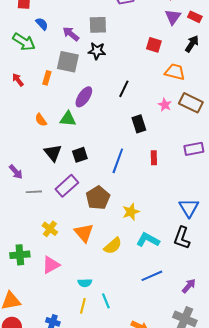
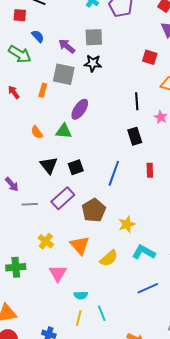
black line: (124, 89) -> (137, 101), moved, turned -30
pink triangle: (51, 265) -> (58, 273), moved, turned -30

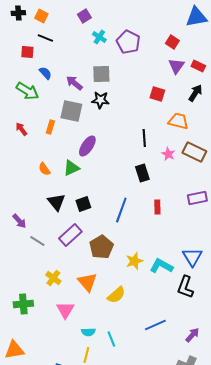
green triangle: (64, 131) -> (71, 168), turned -30
gray line: (30, 204) -> (37, 241), turned 35
cyan L-shape: (144, 252) -> (161, 266), moved
cyan line: (102, 313) -> (111, 339), moved

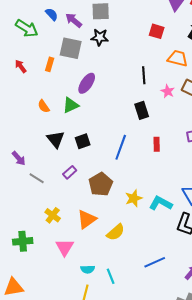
blue semicircle: (45, 73) -> (52, 14), moved
purple rectangle: (70, 235) -> (70, 172), size x0.6
orange triangle: (87, 282) -> (87, 219), turned 35

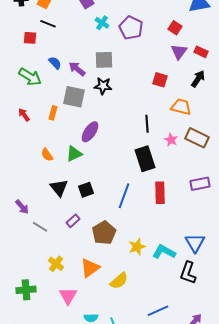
black rectangle: (142, 110) -> (145, 159), size x1.4
red rectangle: (157, 144) -> (160, 193), size x1.5

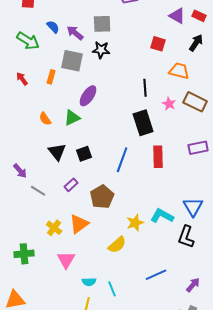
purple triangle: (179, 52) -> (177, 16), turned -36
yellow star: (137, 247) -> (135, 223), moved
orange triangle: (90, 268) -> (79, 224), moved

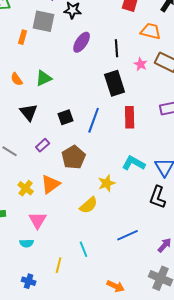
purple ellipse: (88, 96) -> (82, 42), moved
black square: (84, 154) -> (66, 117), moved
cyan L-shape: (162, 216) -> (134, 163), moved
cyan semicircle: (89, 282) -> (27, 243), moved

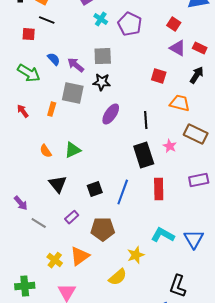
pink star: (141, 64) -> (170, 146), moved
brown pentagon: (74, 157) -> (103, 229), turned 30
black L-shape: (158, 197) -> (178, 286), moved

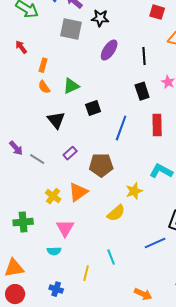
orange rectangle: (52, 109) -> (43, 65), moved
black rectangle: (144, 155) -> (142, 91), size x0.7
black square: (95, 189) -> (93, 108), moved
purple arrow: (21, 203) -> (16, 148), moved

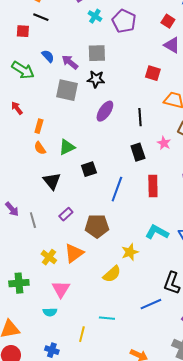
gray line: (37, 159) -> (33, 220), turned 42
cyan line: (111, 257) -> (107, 318), turned -63

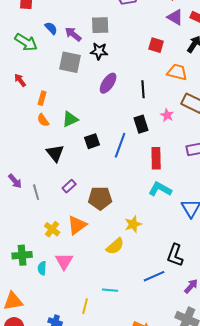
blue line: (117, 189) -> (120, 145), moved
cyan L-shape: (157, 232) -> (160, 189), moved
cyan semicircle: (50, 312) -> (42, 268), moved, turned 96

